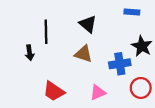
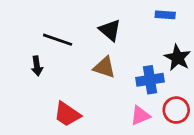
black line: (46, 32) -> (58, 40), turned -70
pink triangle: (98, 92) -> (140, 116), moved

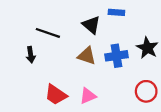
blue rectangle: (165, 15) -> (116, 12), moved
blue cross: (150, 80) -> (116, 56), moved
pink triangle: (140, 116) -> (88, 96), moved

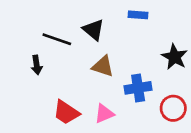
black triangle: (91, 25) -> (93, 30), moved
blue cross: (116, 56) -> (138, 88), moved

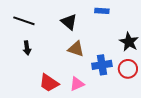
black line: (57, 39) -> (24, 21), moved
red circle: (173, 108) -> (128, 69), moved

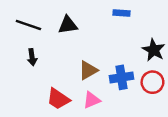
black triangle: (69, 22) -> (68, 25), moved, turned -48
brown triangle: (76, 49) -> (88, 70), moved, turned -48

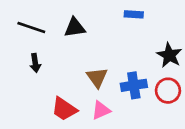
brown triangle: (88, 70) -> (97, 77), turned -36

